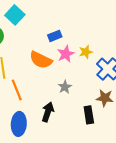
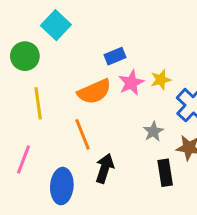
orange semicircle: (41, 60) -> (94, 92), turned -50
gray star: (65, 87) -> (153, 131), moved
orange line: (17, 90) -> (82, 134), moved

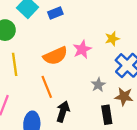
blue rectangle: (115, 56) -> (55, 13), moved
yellow star: (161, 80) -> (112, 39), moved

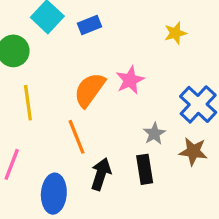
yellow star: (112, 39) -> (175, 33), moved
orange semicircle: (55, 56) -> (90, 90), turned 150
black rectangle: (107, 115) -> (145, 169), moved

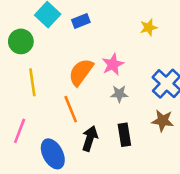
gray star: (154, 134) -> (119, 94), moved, turned 30
blue ellipse: (54, 194) -> (53, 154), turned -32

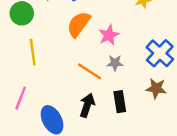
orange semicircle: (81, 72) -> (79, 24), moved
orange line: (71, 109) -> (90, 71), moved, turned -35

